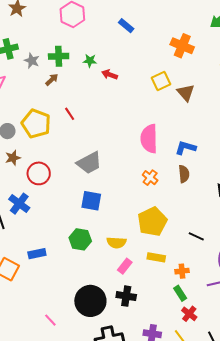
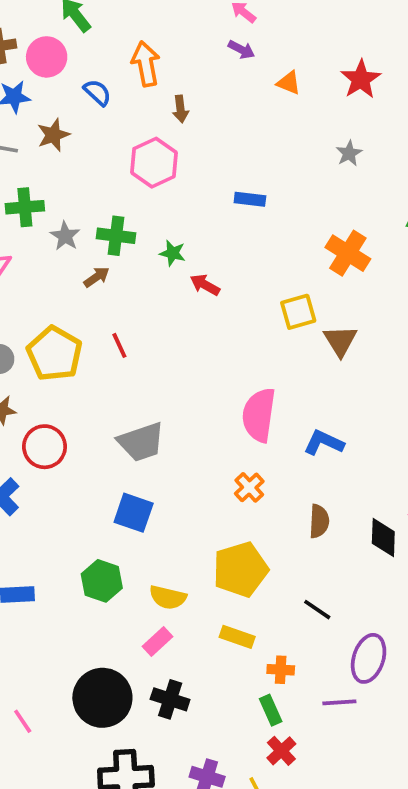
blue rectangle: (126, 26) -> (250, 199), turned -42
brown semicircle: (184, 174) -> (319, 521), moved
pink rectangle: (125, 266) -> (157, 641), moved

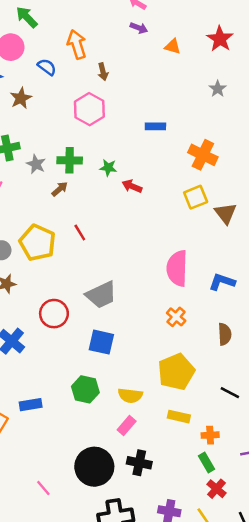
orange cross: (348, 253) -> (203, 155), moved
red circle: (45, 447) -> (54, 314), moved

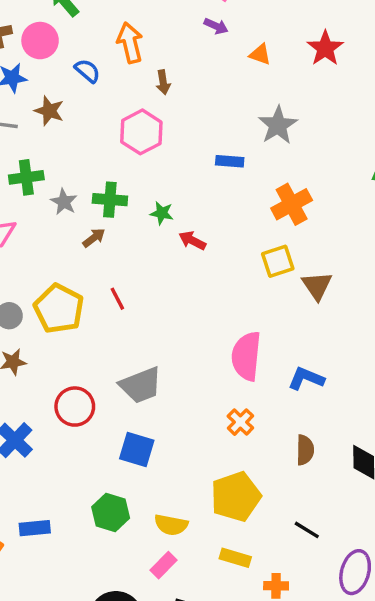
gray star: (218, 89) -> (278, 125), moved, size x1.6
brown star: (21, 98) -> (49, 111), turned -30
orange cross: (203, 155) -> (292, 204), turned 32

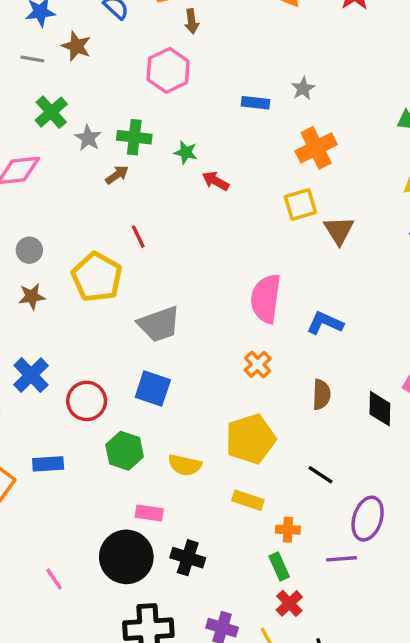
gray star: (278, 125) -> (303, 88), moved, size x0.6
green cross: (26, 177) -> (51, 112), turned -36
yellow pentagon: (59, 309) -> (97, 277), moved
red circle: (75, 407) -> (87, 401), moved
pink rectangle: (163, 565) -> (149, 513), moved, turned 52

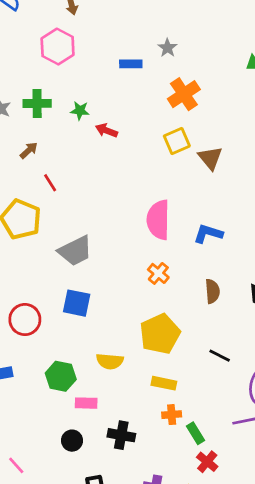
brown arrow: (117, 175) -> (29, 150), moved
green hexagon: (125, 451) -> (61, 376), moved
orange cross: (288, 530) -> (172, 415), moved
black circle: (126, 557) -> (72, 441), size x0.5

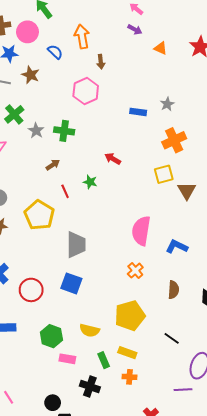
green star: (80, 111) -> (90, 182), moved
gray trapezoid: (75, 251) -> (76, 245), turned -72
green rectangle: (195, 433) -> (104, 360), moved
black circle: (72, 441) -> (53, 403), moved

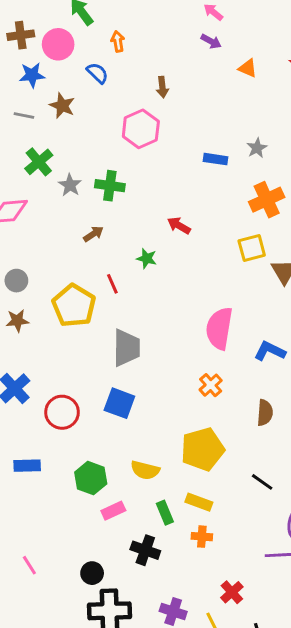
orange arrow: (82, 36) -> (118, 41), moved, size x0.6
red line: (65, 191) -> (112, 284), moved
pink rectangle: (67, 359) -> (113, 511), turned -35

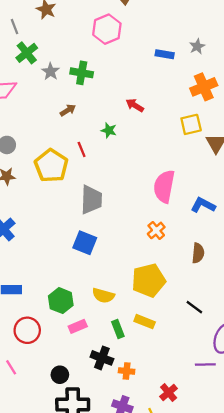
gray line: (24, 116) -> (14, 27), moved, turned 56
red circle: (62, 412) -> (27, 330), moved
orange cross: (202, 537) -> (127, 371), moved

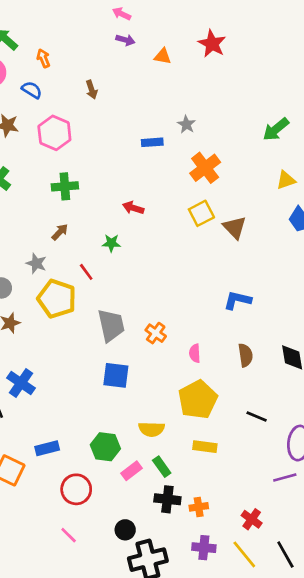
pink hexagon: (107, 29) -> (54, 133), moved
gray star: (51, 72) -> (36, 263), moved
pink semicircle: (164, 186) -> (195, 353), moved, size x0.5
orange cross: (156, 230) -> (156, 333), moved
green rectangle: (118, 329) -> (162, 467), moved

